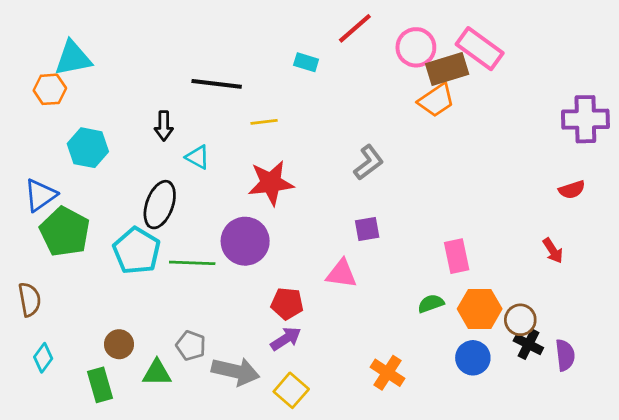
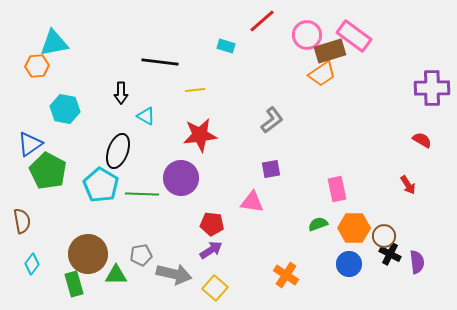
red semicircle: (572, 190) -> (422, 140), turned -132
brown circle: (119, 344) -> (88, 254), size x1.8
gray pentagon: (191, 346) -> (141, 255), turned -30

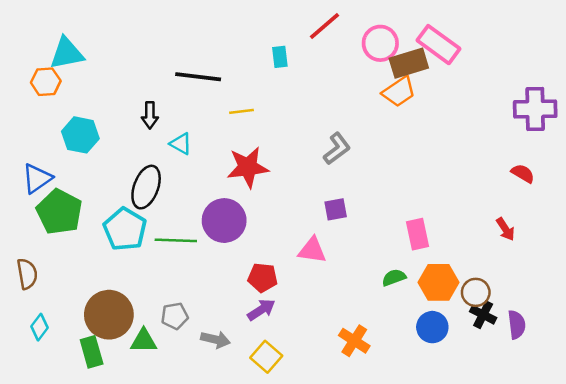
cyan rectangle: (226, 46) -> (280, 57), turned 66
gray arrow: (174, 274) -> (215, 339), size x0.7

